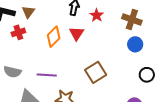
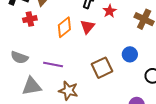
blue circle: (135, 44) -> (130, 54), moved

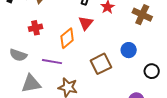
red cross: (30, 19) -> (36, 28), moved
orange diamond: (64, 27) -> (67, 38), moved

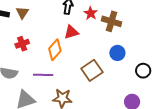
brown cross: (142, 15) -> (111, 21), moved
red triangle: (86, 23) -> (71, 32), turned 42

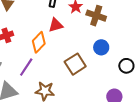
purple line: (43, 75) -> (26, 67), turned -60

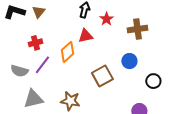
brown cross: (96, 16) -> (138, 29), moved, turned -30
purple line: (26, 67) -> (42, 65), moved

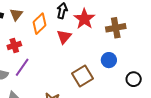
red star: (107, 19) -> (84, 19), size x1.5
red triangle: (86, 36) -> (64, 37), turned -35
orange diamond: (67, 52) -> (40, 24), moved

